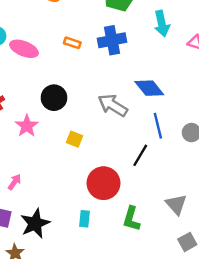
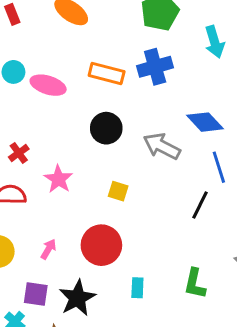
orange rectangle: (72, 43) -> (107, 73), size x1.6
black circle: (54, 98) -> (106, 128), moved
red circle: (103, 183) -> (101, 245), moved

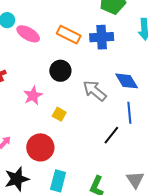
pink star: (58, 179) -> (33, 96), moved
cyan rectangle: (137, 288) -> (58, 181), size x1.5

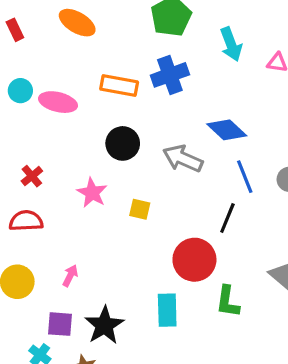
red circle: (40, 147) -> (194, 260), moved

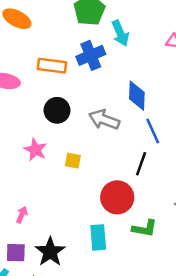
cyan arrow: (231, 44) -> (120, 33), moved
blue diamond: (227, 130) -> (137, 96), turned 52
green L-shape: (228, 302) -> (145, 228), turned -85

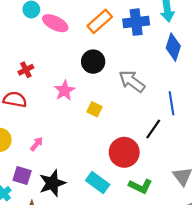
orange rectangle: (52, 66) -> (100, 21), turned -65
blue diamond: (137, 96) -> (173, 47), moved
cyan rectangle: (98, 237) -> (98, 183), turned -65

